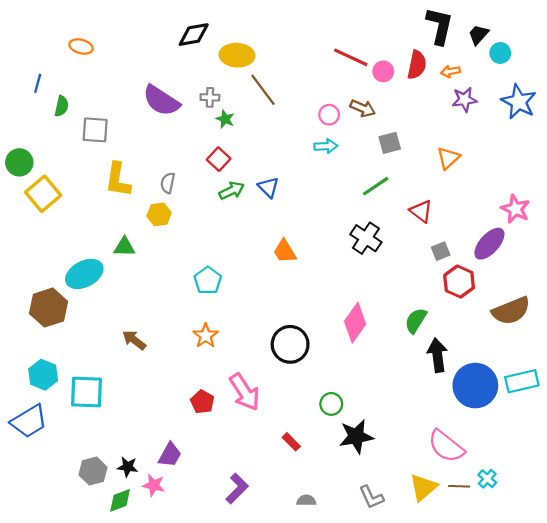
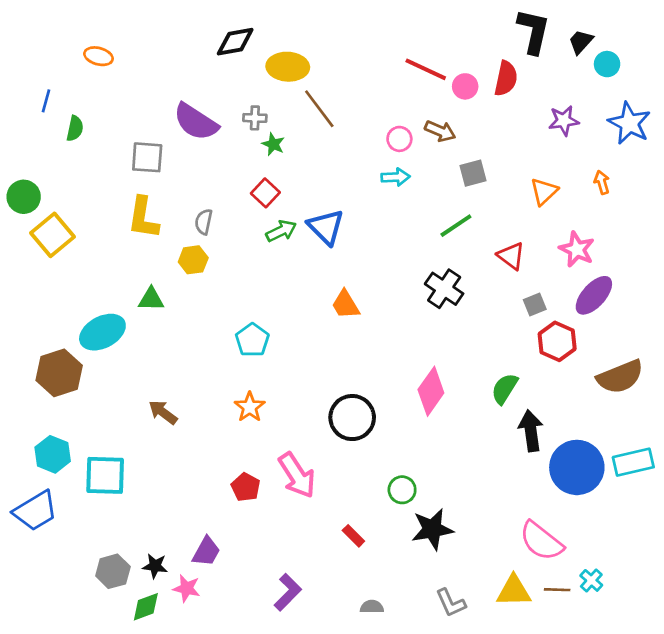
orange arrow: (450, 71) -> (602, 182), moved, turned 84
gray square: (95, 130) -> (147, 157), moved
blue triangle: (268, 187) -> (326, 227), size x1.4
pink star: (515, 209) -> (577, 249), moved
yellow triangle: (423, 487) -> (514, 591), turned 40

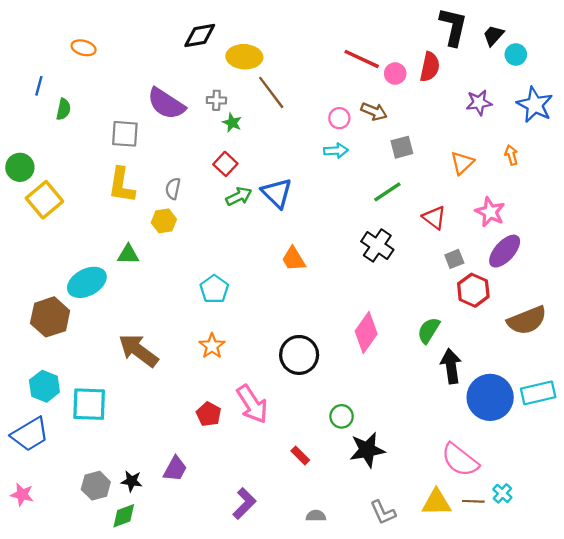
brown arrow: (163, 412) -> (138, 350), size x1.6
pink star: (187, 588) -> (22, 495), moved

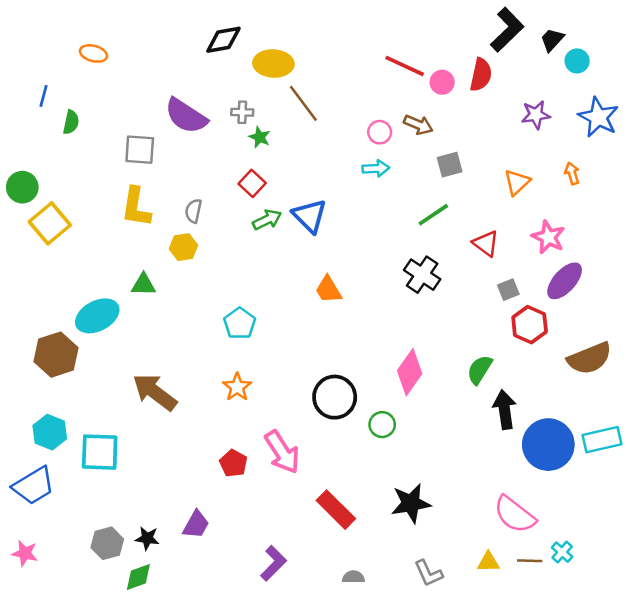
black L-shape: (453, 27) -> (507, 30), turned 33
green circle: (342, 416) -> (382, 425), moved
red rectangle: (300, 455) -> (336, 510), size x1.8
yellow triangle: (436, 502) -> (488, 562), size x0.7

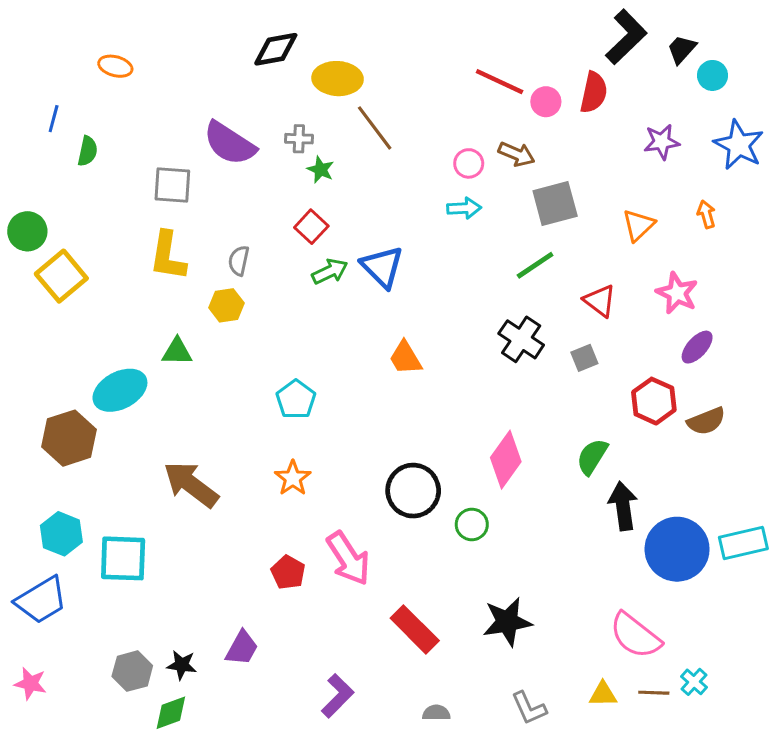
gray square: (450, 165) -> (555, 204), size x1.4
purple ellipse: (565, 281) -> (697, 347), size x0.7
gray square: (508, 290) -> (584, 358), moved
brown semicircle: (590, 358) -> (706, 421), moved, size x0.7

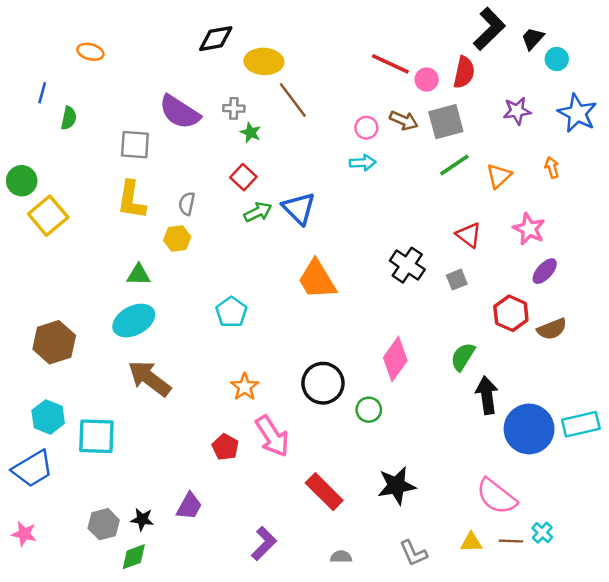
gray square: (555, 204) -> (446, 122), moved
green line: (535, 265) -> (454, 165), moved
orange trapezoid: (405, 358) -> (317, 280), size x1.5
cyan ellipse: (120, 390) -> (134, 321), moved
orange star: (293, 478) -> (245, 387), moved

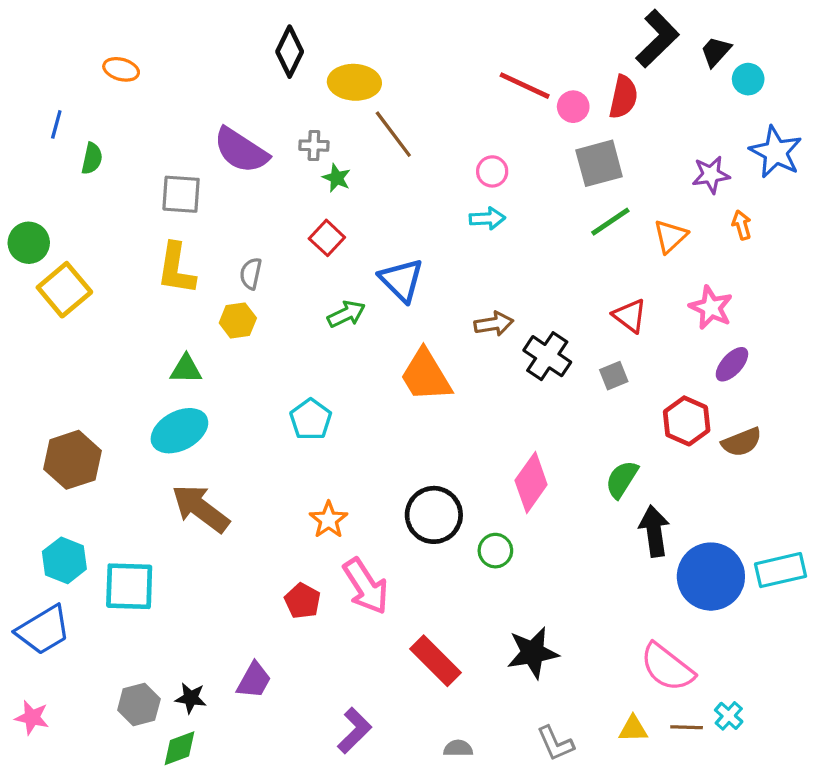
black diamond: (216, 39) -> (290, 52), turned -54
purple star: (517, 111) -> (711, 175), moved
brown arrow: (404, 120) -> (494, 324), moved, turned -32
green arrow: (258, 212) -> (346, 314), moved

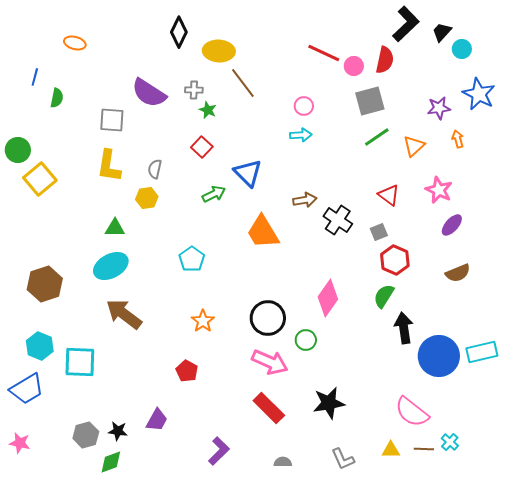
red hexagon: (687, 421) -> (395, 260), moved
pink arrow: (366, 586) -> (270, 362), moved, turned -33

